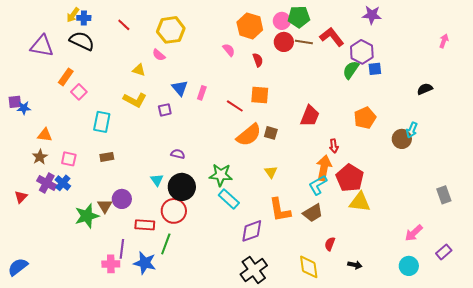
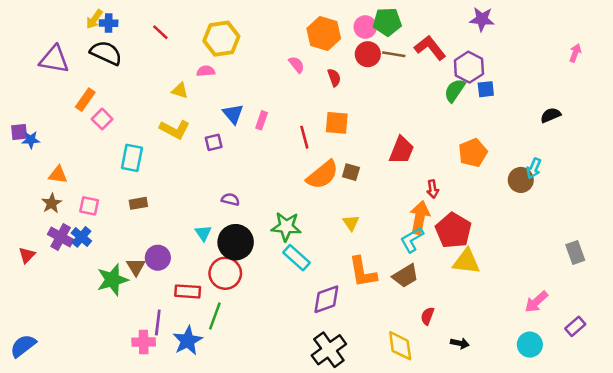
pink semicircle: (159, 55) -> (206, 71), turned 136
red line: (235, 106) -> (304, 137), turned 42
blue star: (145, 263) -> (188, 341), turned 30

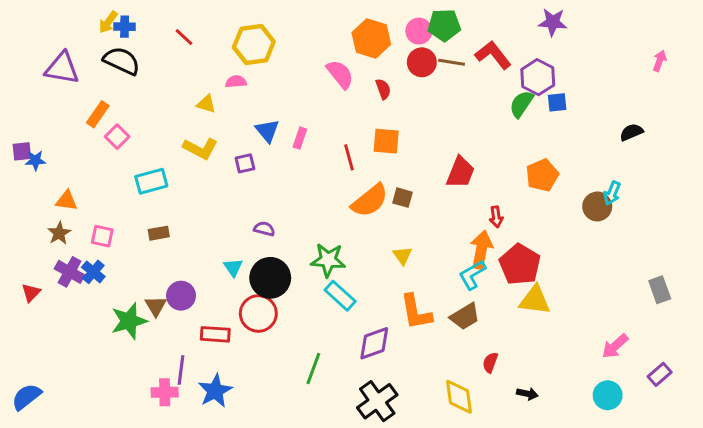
pink semicircle: (297, 65) -> (340, 74), size x1.5
cyan rectangle: (132, 158) -> (151, 181), turned 64
green line: (215, 316) -> (313, 368), moved

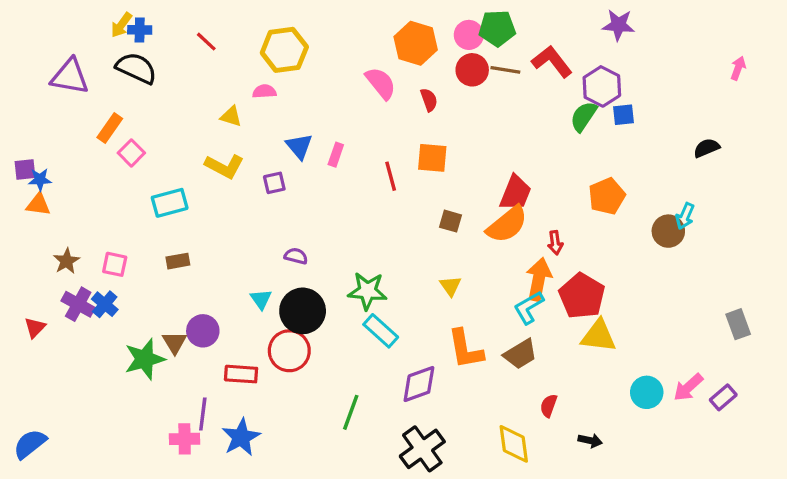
orange triangle: (67, 201) -> (38, 204), moved
orange semicircle: (370, 201) -> (507, 224), moved
purple rectangle: (660, 374) -> (723, 397), moved
cyan circle: (608, 395) -> (647, 392), moved

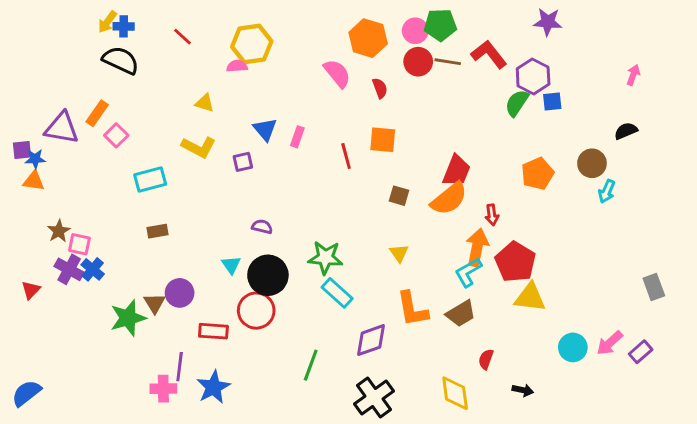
pink arrow: (738, 68) -> (633, 75), moved
purple triangle: (70, 76) -> (62, 128), moved
pink semicircle: (264, 91) -> (237, 66), moved
brown circle: (668, 231) -> (592, 163), moved
pink square: (115, 264) -> (79, 244), moved

